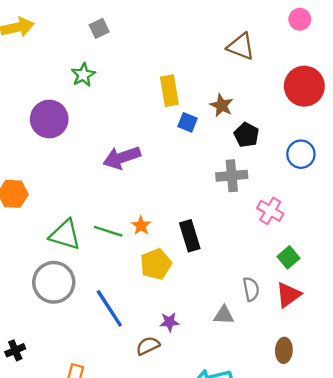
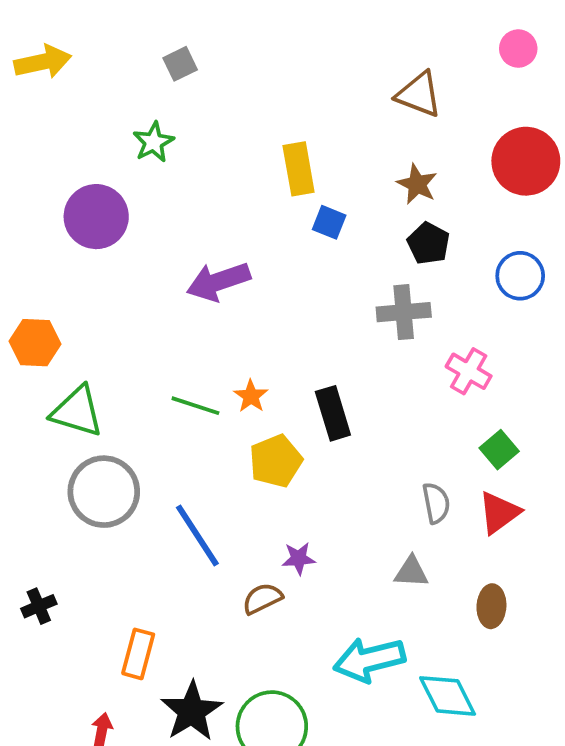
brown star: (222, 105) -> (417, 184), moved
green triangle: (65, 235) -> (77, 411), moved
gray triangle: (224, 315) -> (411, 572), moved

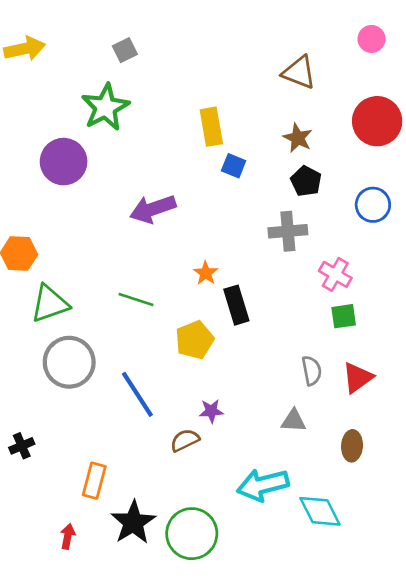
green star: (153, 142) -> (105, 107), size x1.6
orange star: (251, 396) -> (206, 273), moved
green triangle: (77, 411) -> (50, 304), turned -36
green square: (499, 450) -> (344, 316), moved, turned 32

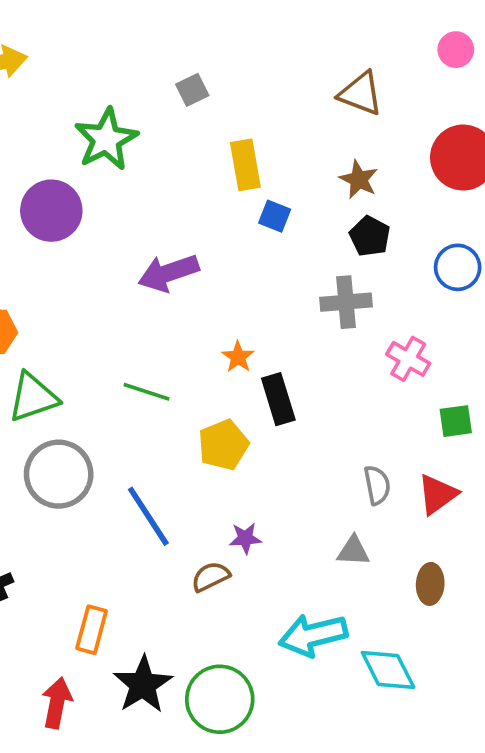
gray square: (125, 50) -> (192, 90), moved
green square: (344, 316) -> (456, 421), moved
red arrow: (68, 536) -> (57, 703), size x1.5

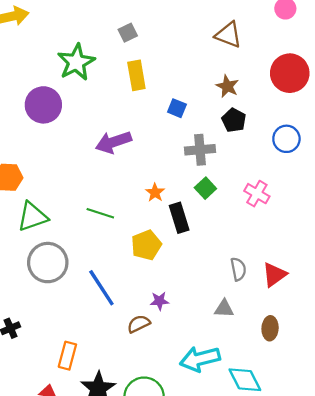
yellow rectangle: (245, 165) -> (136, 75), moved
gray cross: (346, 302) -> (200, 150), moved
green square: (456, 421) -> (205, 188), moved, turned -35

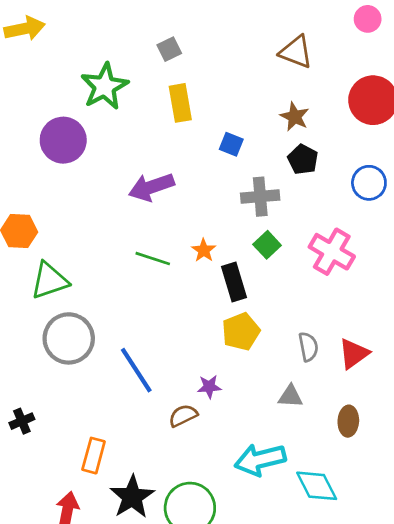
pink cross: (257, 194) -> (332, 252), size x1.4
green line: (100, 213) -> (153, 259), moved
yellow pentagon: (146, 245) -> (241, 332), moved

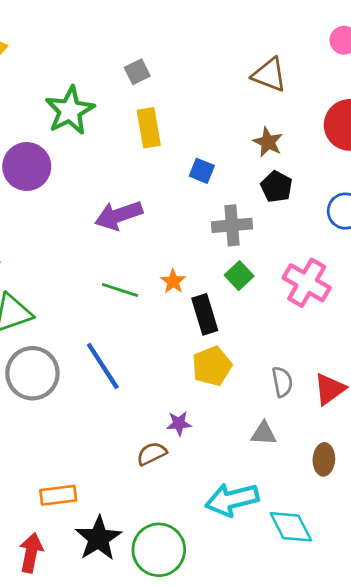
blue line: (136, 370) -> (103, 366), moved
orange rectangle: (94, 456) -> (58, 495), turned 68

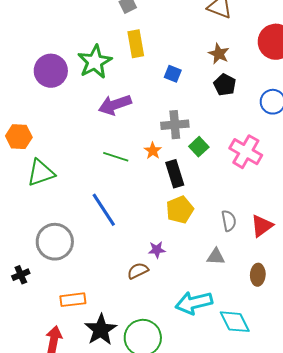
green star: (70, 111) -> (95, 62), moved
gray cross: (232, 225) -> (175, 125), moved
gray circle: (32, 373) -> (55, 242), moved

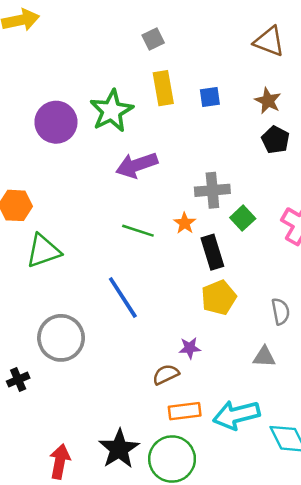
blue square: (173, 74) -> (210, 97), moved, turned -30
orange rectangle: (73, 300) -> (185, 411), moved

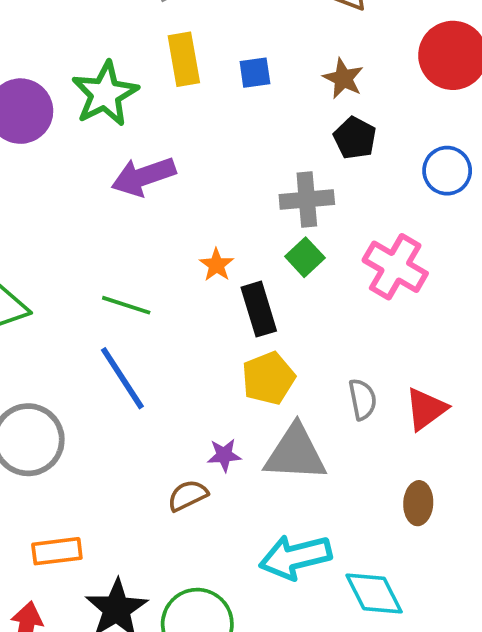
gray cross: (212, 190) -> (307, 199), moved
green line: (138, 231) -> (126, 305), moved
gray triangle: (264, 357) -> (295, 453), moved, size x1.8
orange rectangle: (185, 411) -> (57, 551), moved

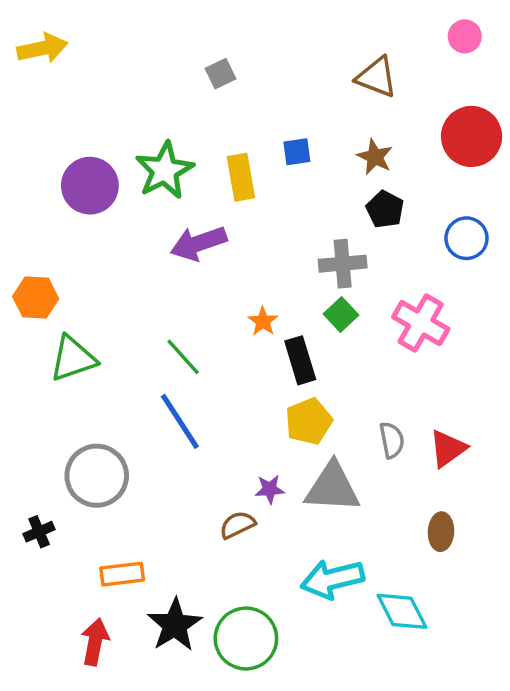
yellow rectangle: (184, 59) -> (241, 177), moved
green line: (126, 305) -> (183, 357), turned 30

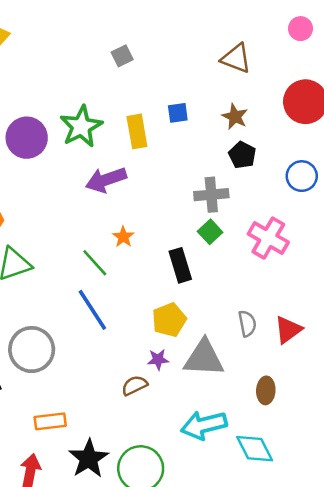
orange star: (263, 321) -> (123, 237), moved
yellow pentagon: (309, 421) -> (169, 320), moved
brown ellipse: (441, 532) -> (266, 390), moved

